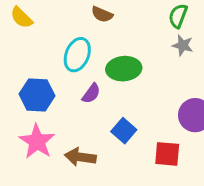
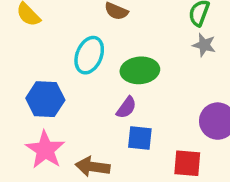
purple semicircle: (91, 93) -> (126, 108), moved
blue square: (124, 131) -> (140, 138), turned -35

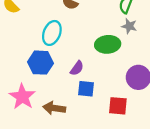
green ellipse: (140, 70) -> (108, 44), moved
blue hexagon: (45, 99) -> (40, 63), moved

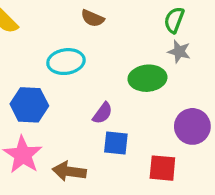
cyan ellipse: (52, 33) -> (66, 62), turned 60
blue hexagon: (40, 63) -> (29, 105), moved

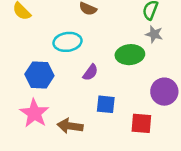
purple semicircle: (103, 113) -> (90, 72), moved

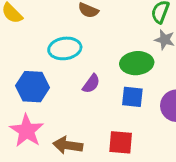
blue square: (106, 104) -> (132, 97), moved
red square: (141, 123) -> (121, 142), moved

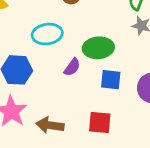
green ellipse: (137, 63) -> (98, 48), moved

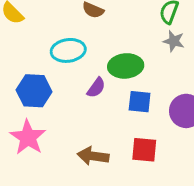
red square: (100, 122) -> (144, 150), moved
brown arrow: (50, 125) -> (93, 156), moved

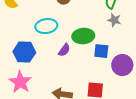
blue square: (140, 102) -> (101, 51), moved

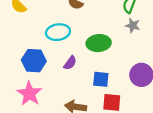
purple semicircle: (64, 50) -> (70, 63), moved
blue square: (101, 51) -> (101, 79), moved

